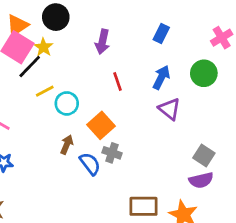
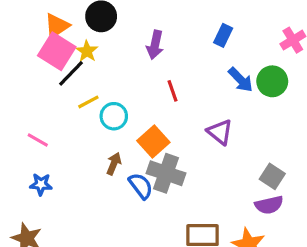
blue arrow: (161, 77) -> (241, 80), moved, turned 110
purple triangle: (170, 109) -> (220, 132), moved
gray cross: (112, 153) -> (166, 173), size x1.6

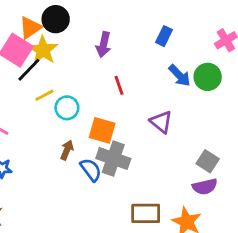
orange triangle: (57, 26) -> (30, 28), moved
yellow star: (87, 51) -> (43, 50), size x1.5
orange square: (153, 142) -> (102, 130), turned -32

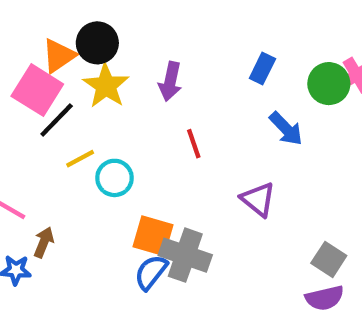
yellow star: (43, 50) -> (106, 86), moved
green circle: (208, 77) -> (329, 84), moved
orange square: (102, 130) -> (153, 236), moved
brown arrow: (67, 150) -> (44, 242), moved
blue semicircle: (91, 170) -> (151, 272), turned -105

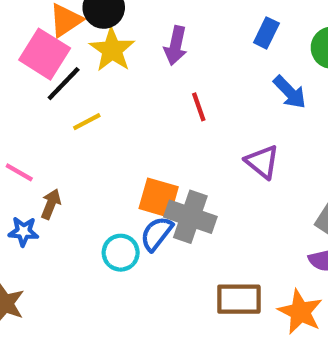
cyan circle: (114, 178) -> (121, 253), moved

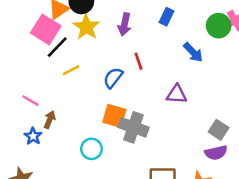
blue rectangle: (266, 33) -> (166, 17), moved
purple triangle: (262, 162) -> (177, 94), turned -35
blue star: (23, 232) -> (33, 136), turned 30
blue semicircle: (157, 234) -> (113, 78), moved

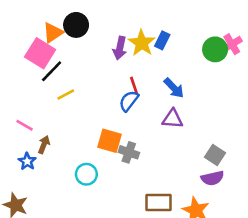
yellow star: (86, 27) -> (142, 43), moved
blue arrow: (193, 52) -> (174, 88), moved
blue semicircle: (113, 78) -> (129, 101), moved
gray cross: (133, 127) -> (129, 152), size x0.7

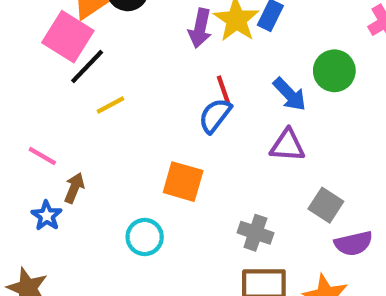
green circle: (215, 49) -> (334, 71), moved
gray cross: (129, 152) -> (255, 233), moved
gray square: (215, 155) -> (326, 205), moved

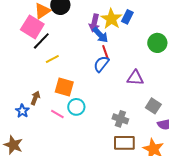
blue arrow: (290, 94) -> (100, 35), moved
pink line: (42, 156) -> (57, 114), moved
orange square: (183, 182) -> (64, 87), moved
cyan circle: (145, 237) -> (76, 107), moved

